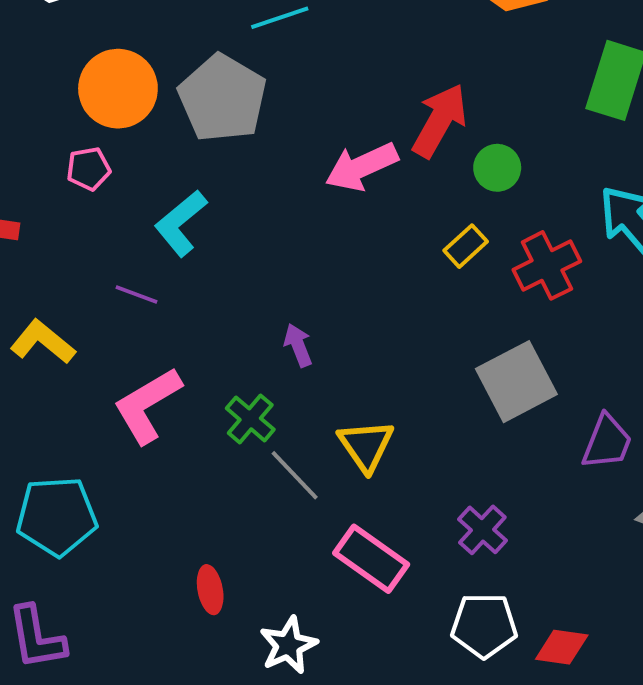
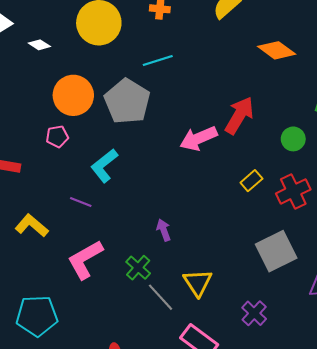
green circle: (497, 168) -> (293, 139), moved
purple cross: (482, 530) -> (254, 313), moved

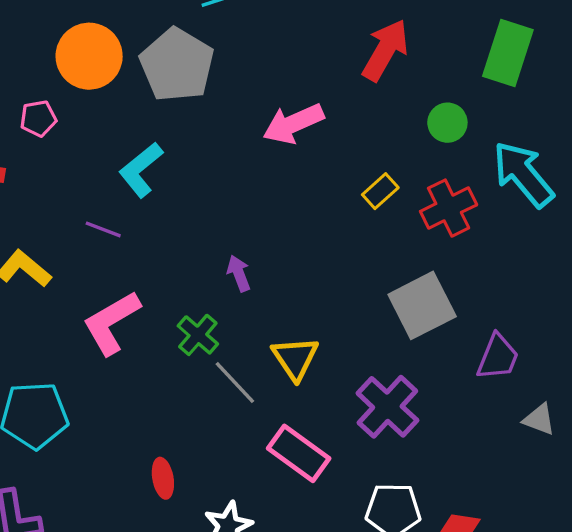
red arrow: (239, 115) -> (385, 50), moved
pink pentagon: (57, 136) -> (38, 118), moved
purple cross: (254, 313) -> (387, 407), size x1.5

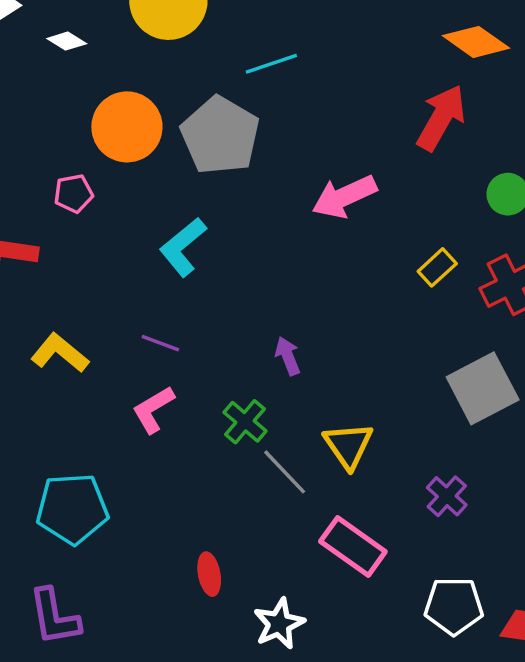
purple line: (103, 229) -> (160, 343), moved
pink L-shape: (112, 323) -> (153, 410), size x0.7
purple cross: (387, 407) -> (447, 496), size x0.6

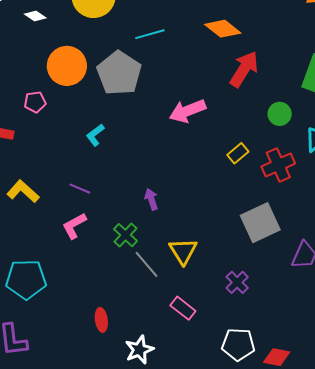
orange diamond: (476, 42) -> (223, 29), moved
cyan L-shape: (183, 247) -> (95, 135), size x0.7
pink rectangle: (353, 547) -> (183, 308), size x0.7

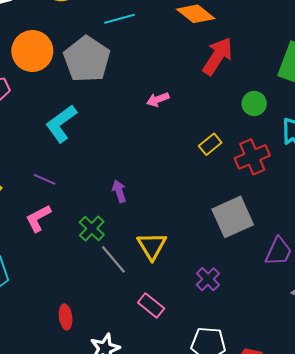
pink arrow: (187, 111) -> (158, 99), size x0.6
cyan L-shape: (95, 135) -> (61, 124), size x1.6

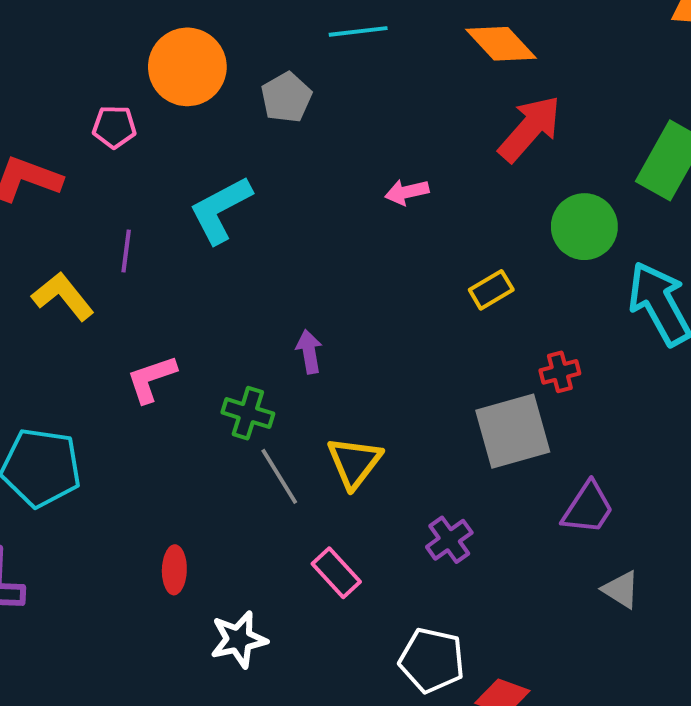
gray pentagon: (87, 59) -> (286, 97), size x0.6
green circle: (254, 103) -> (584, 227), size x1.4
red cross: (252, 157) -> (560, 372), moved, size x0.6
purple line: (45, 179) -> (126, 251), moved, turned 65
green cross: (92, 228) -> (248, 413), turned -35

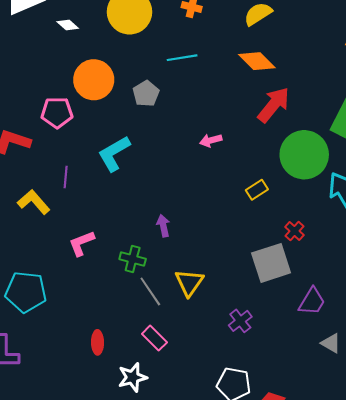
pink pentagon: (114, 127) -> (57, 113), size x1.4
green circle: (584, 227) -> (304, 155), size x1.4
red cross: (560, 372) -> (294, 231), turned -30
pink rectangle: (336, 573) -> (154, 338), moved

